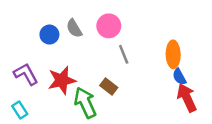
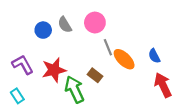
orange ellipse: (173, 54) -> (124, 59), moved, turned -45
blue semicircle: (179, 77) -> (154, 56), moved

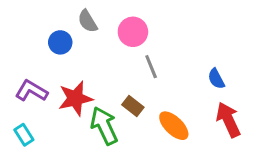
gray semicircle: (65, 25) -> (87, 21), moved
orange ellipse: (124, 59) -> (174, 126), moved
purple L-shape: (23, 65) -> (31, 91), turned -30

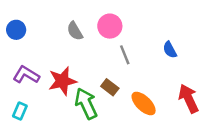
gray semicircle: (87, 21) -> (75, 31), moved
blue circle: (60, 42) -> (16, 30), moved
blue semicircle: (216, 79) -> (170, 50), moved
cyan rectangle: (24, 135) -> (20, 111), turned 56

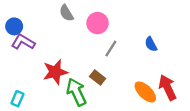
gray semicircle: (75, 31) -> (66, 13), moved
gray line: (125, 55) -> (111, 49), turned 54
purple L-shape: (26, 75) -> (23, 42), moved
orange ellipse: (144, 103) -> (145, 92), moved

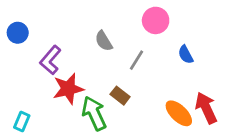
gray semicircle: (66, 13) -> (104, 41), moved
pink circle: (98, 23) -> (156, 20), moved
purple L-shape: (23, 42) -> (50, 60), moved, turned -80

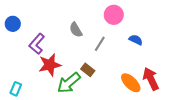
blue semicircle: (186, 55) -> (136, 40), turned 144
green arrow: (94, 113) -> (69, 83), turned -105

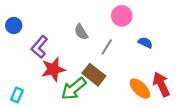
brown rectangle: (88, 70) -> (94, 75), size x1.5

